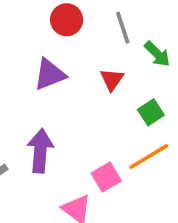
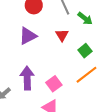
pink square: (106, 177) -> (54, 84), moved

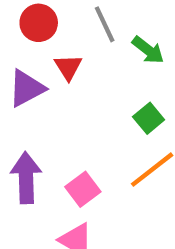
red triangle: (62, 35) -> (68, 67), moved

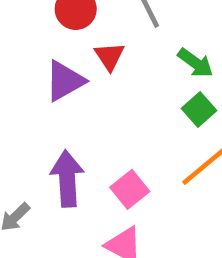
green arrow: (148, 50) -> (195, 63), moved

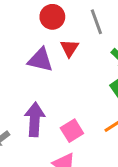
purple triangle: (65, 81) -> (40, 60), turned 36

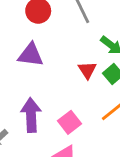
red triangle: (69, 48) -> (87, 70), moved

